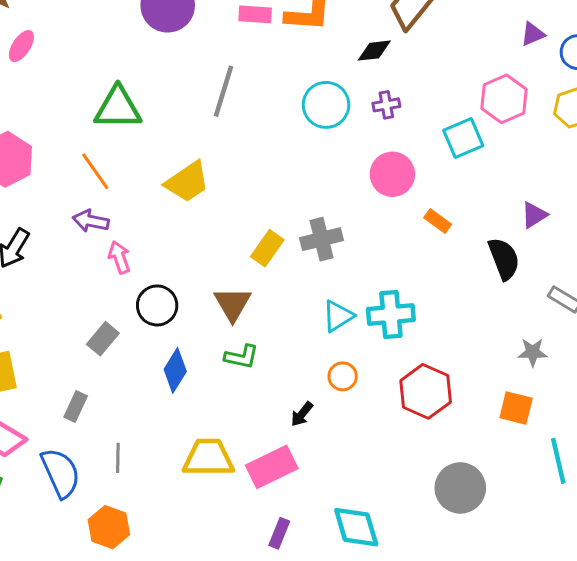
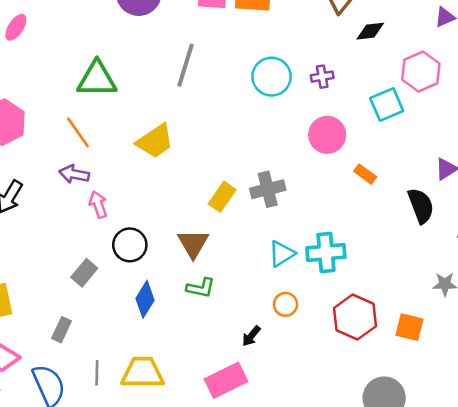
black diamond: (374, 51) -> (370, 31), moved
orange square: (516, 408) -> (409, 327), moved
yellow trapezoid: (208, 458) -> (142, 373), moved

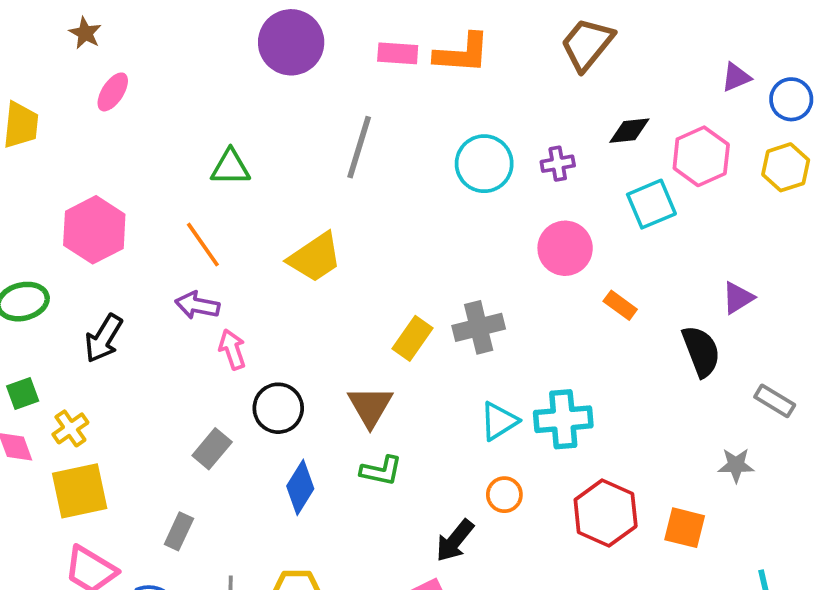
black diamond: (370, 31) -> (629, 131), moved
green triangle: (97, 79) -> (230, 167), size x0.7
black arrow: (251, 336) -> (455, 541), size x1.4

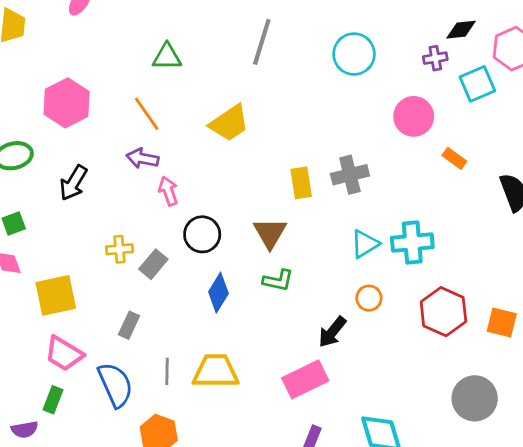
purple cross: (558, 164) -> (435, 58), moved
yellow rectangle: (412, 338) -> (301, 183), turned -44
yellow cross: (70, 428) -> (119, 249), moved, turned 30

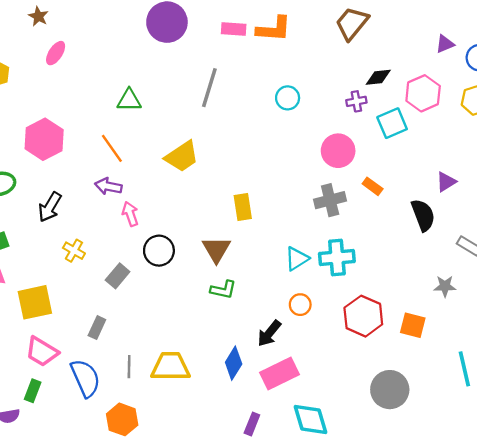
cyan circle: (354, 54) -> (288, 98), size x0.7
gray cross: (350, 175) -> (330, 200), moved
yellow cross: (119, 249) -> (74, 251), moved, turned 35
blue diamond: (218, 293) -> (234, 363), moved
pink rectangle: (305, 379) -> (280, 374), moved

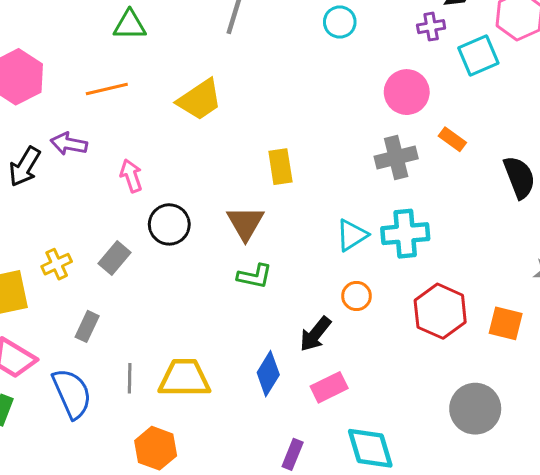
orange line: (112, 148) -> (107, 89), turned -68
purple arrow: (108, 186) -> (69, 144), moved
yellow cross: (74, 251) -> (57, 264), moved, turned 35
pink rectangle: (280, 374) -> (329, 387), size x0.7
orange hexagon: (122, 419) -> (156, 448), moved

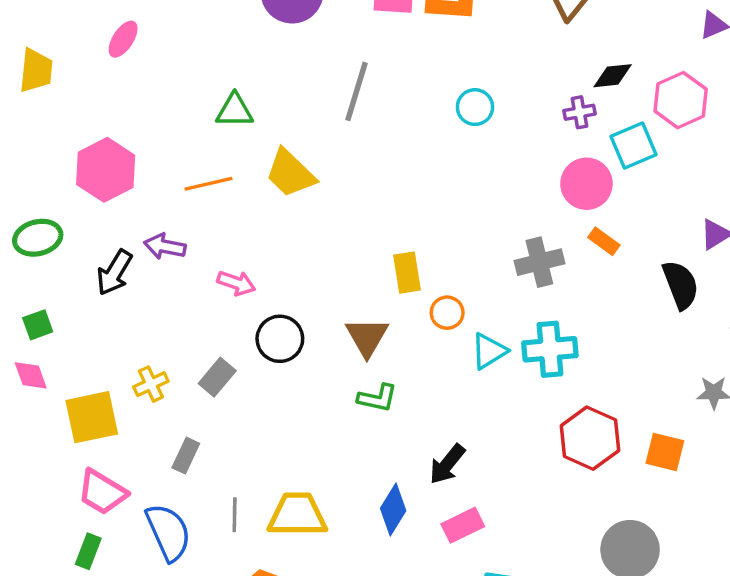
pink circle: (407, 92) -> (586, 184), moved
yellow trapezoid: (200, 100) -> (290, 173), moved, turned 78
pink arrow: (131, 176) -> (236, 283), turned 128
orange circle: (356, 296) -> (447, 313), moved

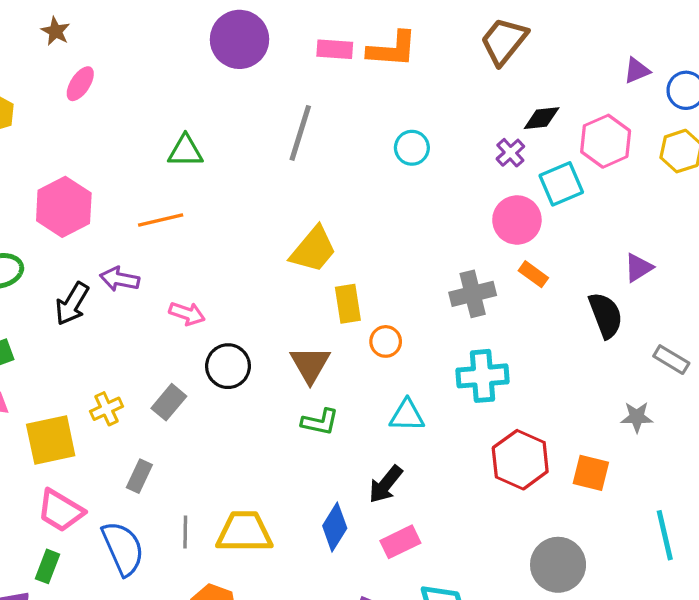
purple cross: (580, 112) -> (510, 153), turned -32
yellow trapezoid: (290, 173) -> (313, 250), moved, turned -94
cyan triangle: (489, 351) -> (407, 415), moved, turned 33

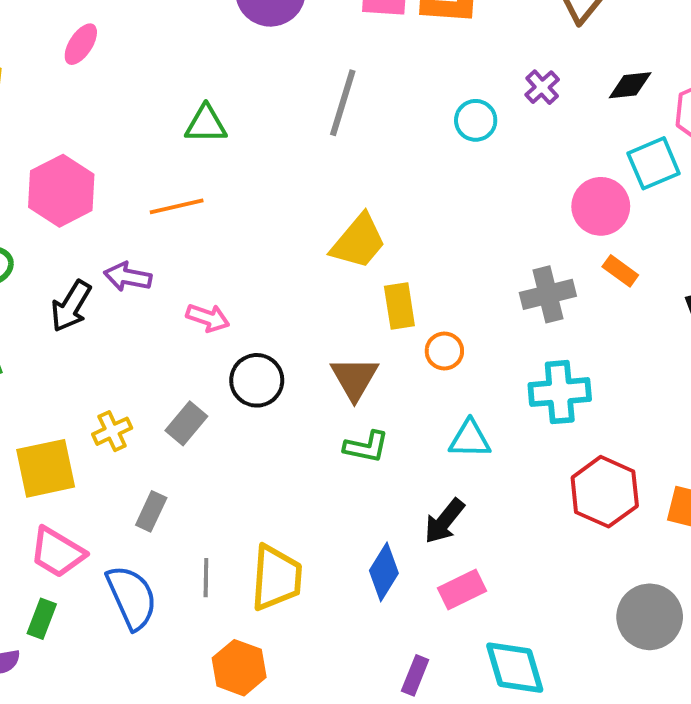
purple cross: (510, 153) -> (542, 87), moved
yellow trapezoid: (244, 532) -> (276, 578), turned 94

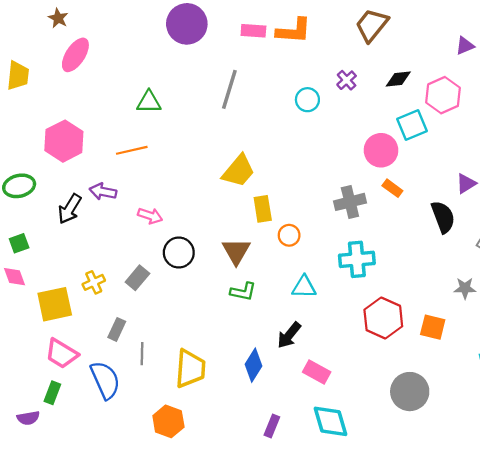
pink ellipse: (81, 44) -> (75, 55), size x1.4
gray line: (206, 578) -> (142, 354), moved
pink rectangle: (462, 589) -> (317, 372), moved, turned 55

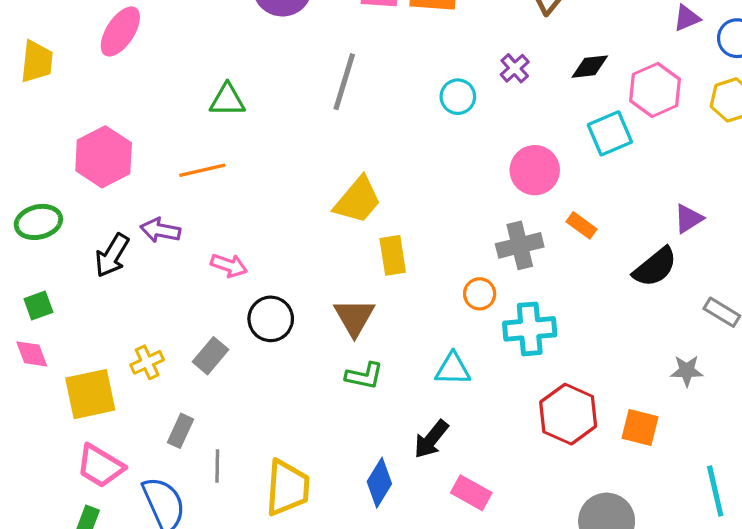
pink circle: (381, 150) -> (535, 170), moved
black semicircle: (443, 217) -> (655, 267), turned 72
orange circle: (289, 235) -> (480, 294), moved

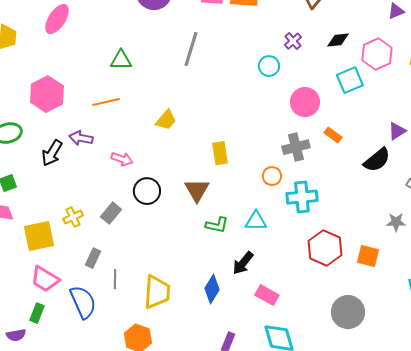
cyan circle: (458, 97) -> (269, 66), moved
yellow trapezoid: (358, 200) -> (166, 120), moved, size x0.7
green L-shape: (364, 376) -> (217, 225), moved

